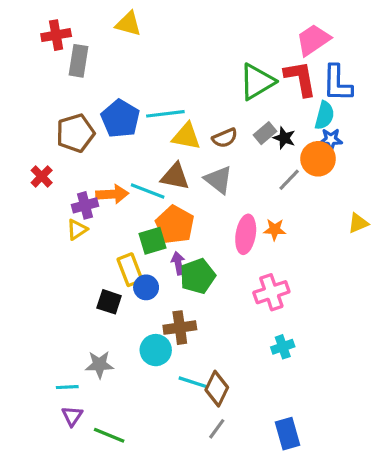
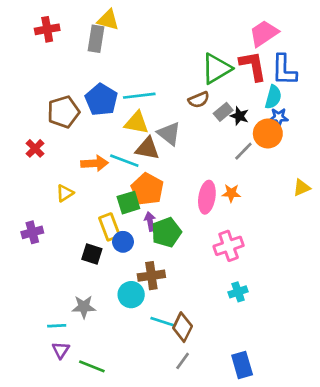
gray rectangle: (79, 61) -> (96, 39), moved
yellow triangle: (186, 136) -> (137, 123), moved
brown semicircle: (225, 138) -> (199, 100), moved
gray triangle: (218, 180) -> (169, 134), moved
purple cross: (85, 205) -> (32, 232), moved

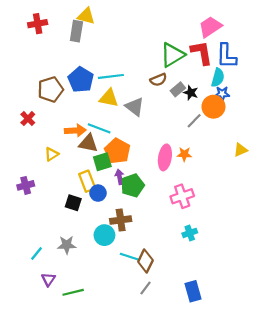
brown triangle: (147, 148) -> (88, 143), moved
cyan line: (57, 326) -> (36, 253), moved, turned -48
green line: (92, 366) -> (73, 292), turned -36

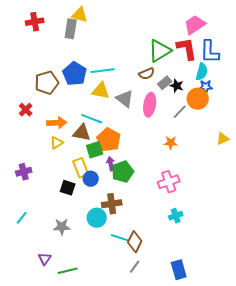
orange arrow: (75, 130) -> (57, 123), moved
yellow triangle: (52, 154) -> (57, 143), moved
pink ellipse: (165, 157) -> (150, 105), moved
cyan line: (36, 253) -> (22, 218), moved

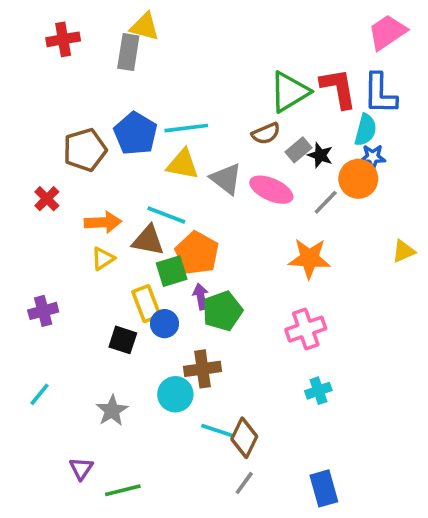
pink trapezoid: (195, 25) -> (387, 32), moved
pink ellipse: (150, 105) -> (271, 190), turned -75
orange star: (171, 143) -> (309, 258), size x1.6
gray star: (62, 227) -> (112, 411), turned -30

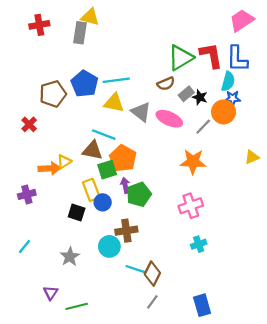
orange arrow: (103, 222) -> (49, 168), moved

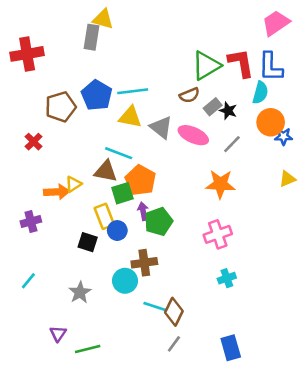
red cross: (39, 25) -> (27, 54), moved, size x1.4
blue star: (233, 98) -> (284, 136), moved
orange circle: (224, 112) -> (271, 122), moved

